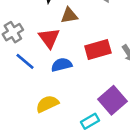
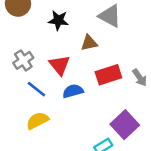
brown triangle: (69, 15) -> (89, 43), moved
yellow semicircle: (47, 104) -> (37, 121), moved

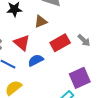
purple square: (125, 125) -> (80, 78), turned 30

